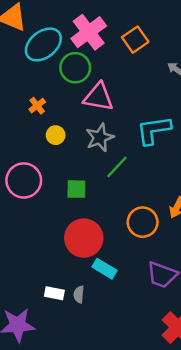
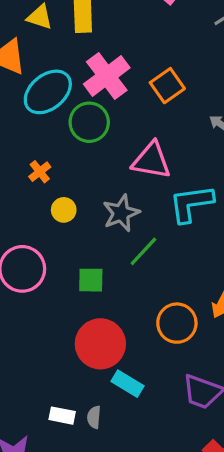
pink triangle: (98, 97) -> (151, 160), moved

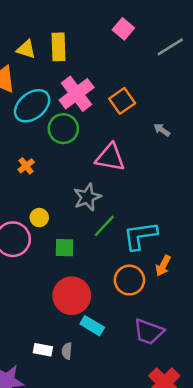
cyan L-shape: (191, 204) -> (140, 236), moved
yellow circle: (64, 210) -> (39, 218), moved

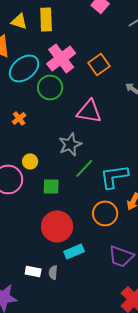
cyan rectangle: (92, 326) -> (74, 251), turned -54

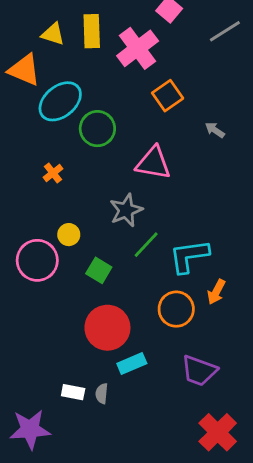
pink cross: (61, 58) -> (138, 48), moved
green square: (51, 186) -> (99, 270), turned 30

